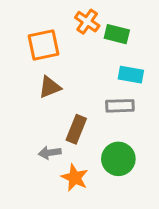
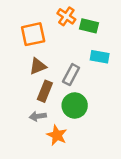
gray rectangle: (120, 106) -> (71, 75), moved, turned -60
brown rectangle: (76, 129) -> (45, 91), moved
green circle: (118, 159) -> (75, 105), moved

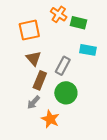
brown triangle: (38, 66) -> (34, 58), turned -49
gray arrow: (38, 116) -> (34, 102), turned -40

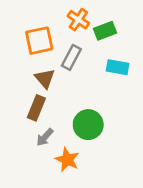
green rectangle: (79, 23) -> (105, 31), turned -35
gray rectangle: (63, 66) -> (71, 57), moved
brown rectangle: (40, 80) -> (36, 108), moved

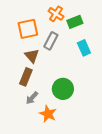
cyan rectangle: (118, 67) -> (84, 48), turned 56

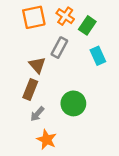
green rectangle: (75, 22) -> (87, 25), turned -35
orange square: (28, 29) -> (34, 17), moved
orange star: (48, 114) -> (47, 140), moved

